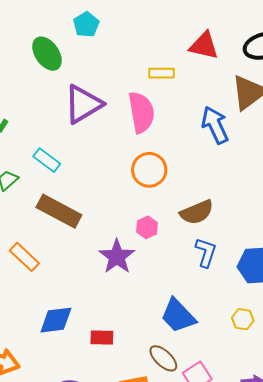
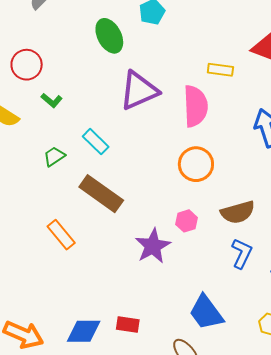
blue diamond: (56, 320) -> (84, 331), moved

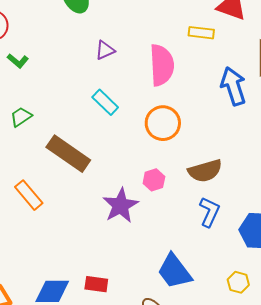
yellow rectangle: (220, 70) -> (201, 33), moved
purple triangle: (139, 91) -> (105, 50), size x0.5
cyan rectangle: (96, 142) -> (105, 102), moved

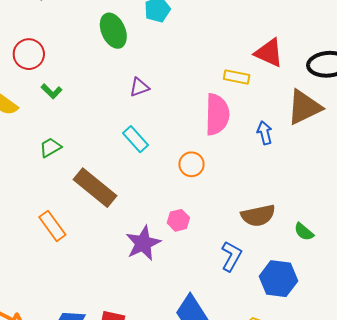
pink semicircle: (162, 65) -> (217, 114), moved
blue arrow: (233, 86) -> (265, 133), size x0.6
orange circle: (163, 123) -> (191, 164), size x0.7
brown semicircle: (205, 171) -> (258, 216), moved

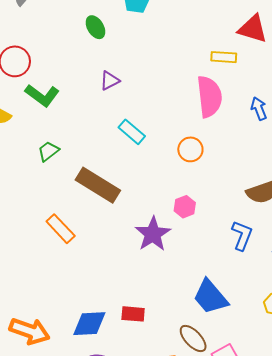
green ellipse: (113, 31) -> (95, 27), size x0.7
purple triangle: (139, 87) -> (110, 81), moved
green L-shape: (52, 91) -> (42, 95), size x1.6

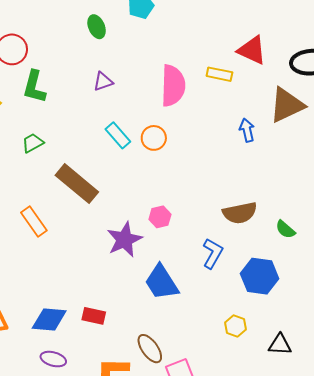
green L-shape: (42, 95) -> (34, 87), turned 60
pink semicircle: (209, 97) -> (173, 86), moved
orange circle: (190, 149) -> (154, 138), moved
blue trapezoid: (210, 297) -> (161, 282), moved

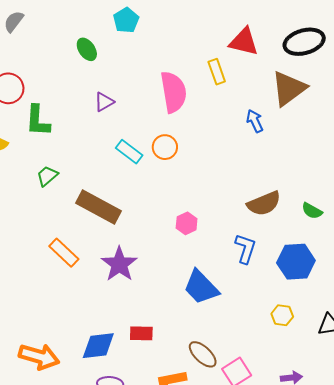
yellow rectangle: (219, 74) -> (217, 72), turned 70
purple star: (125, 240) -> (119, 264), moved

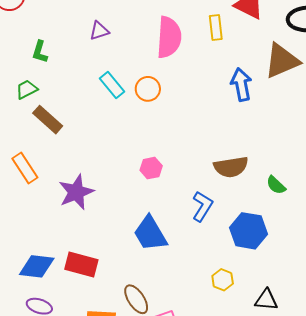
green L-shape: (38, 121) -> (40, 52), moved, size x0.7
blue arrow: (255, 121) -> (241, 85), size x1.4
brown rectangle: (99, 207) -> (48, 120), moved, size x0.7
red rectangle: (141, 333) -> (81, 264), size x1.4

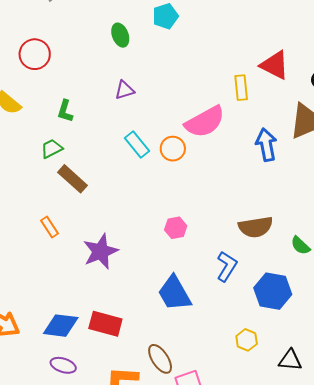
pink semicircle: (169, 37) -> (205, 122), moved, turned 57
orange rectangle: (25, 168) -> (50, 227), size x0.7

